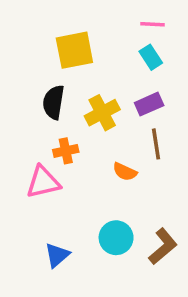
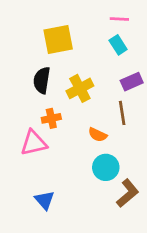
purple rectangle: (149, 104) -> (132, 82), moved
cyan circle: (116, 238) -> (106, 167), moved
blue triangle: (57, 255) -> (45, 200), turned -30

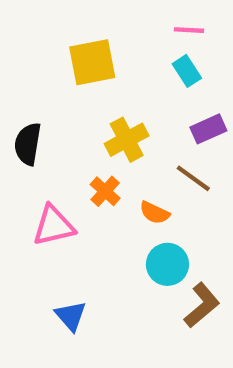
black semicircle: (42, 80) -> (28, 144), moved
brown line: (122, 113) -> (193, 178), turned -45
orange cross: (51, 118) -> (105, 191), moved, turned -36

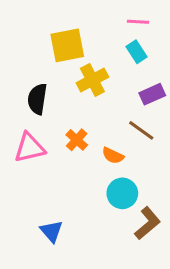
yellow cross: (127, 140) -> (92, 80), moved
black semicircle: (28, 144) -> (37, 99), moved
pink triangle: (54, 226) -> (29, 148), moved

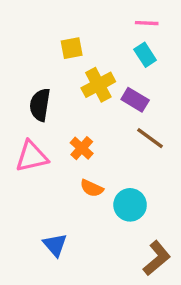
yellow square: (67, 45) -> (72, 48), size x0.6
purple rectangle: (152, 94) -> (135, 100), moved, turned 55
orange semicircle: (113, 156) -> (92, 188), moved
brown L-shape: (148, 223) -> (157, 258), moved

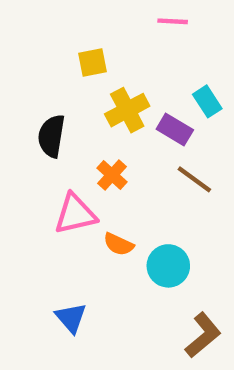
pink line: (147, 23) -> (173, 21), moved
cyan rectangle: (145, 55) -> (207, 101), moved
orange cross: (82, 148) -> (112, 175), moved
pink triangle: (32, 156) -> (75, 214), moved

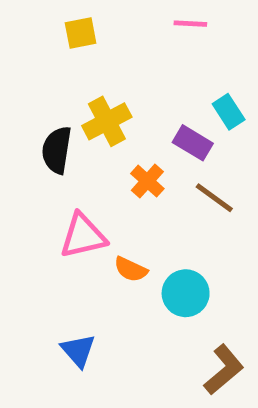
yellow square: (93, 62) -> (81, 33), moved
yellow cross: (127, 110) -> (107, 121), moved
orange cross: (112, 175) -> (147, 181), moved

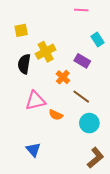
yellow square: (81, 33) -> (21, 30), moved
cyan rectangle: (229, 112) -> (98, 39), moved
brown line: (214, 198) -> (81, 97), moved
cyan circle: (186, 293) -> (89, 123), moved

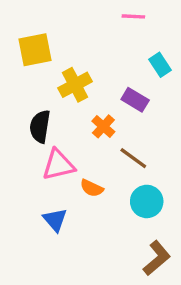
yellow square: (21, 30) -> (35, 50), size x1.5
black semicircle: (24, 64) -> (40, 126), moved
blue triangle: (33, 150) -> (55, 220), moved

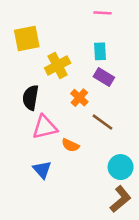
cyan rectangle: (160, 65) -> (100, 51), moved, turned 30
cyan circle: (147, 201) -> (121, 167), moved

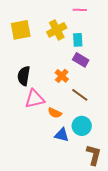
yellow cross: (58, 66) -> (57, 30), moved
cyan circle: (121, 167) -> (82, 126), moved
blue triangle: (42, 170) -> (62, 135), moved, turned -35
brown L-shape: (121, 199) -> (94, 155), turned -35

